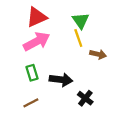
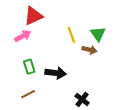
green triangle: (81, 21) -> (98, 34), moved
pink arrow: (37, 41) -> (23, 36), moved, size x0.7
black cross: (85, 98) -> (82, 99), moved

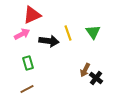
brown arrow: (89, 50) -> (85, 70), moved, turned 104
black arrow: (56, 73) -> (49, 41), moved
black cross: (82, 99) -> (96, 78), moved

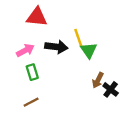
red triangle: (32, 15) -> (37, 17), turned 30
green triangle: (93, 32) -> (89, 50), moved
pink arrow: (22, 34) -> (25, 50), moved

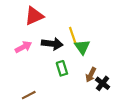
red triangle: (37, 17) -> (34, 16), turned -30
green rectangle: (32, 72) -> (62, 68), moved

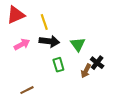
red triangle: (34, 16) -> (16, 15), moved
yellow line: (73, 35) -> (44, 22), moved
black cross: (103, 83) -> (97, 63), moved

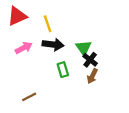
black cross: (97, 63) -> (90, 60), moved

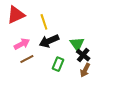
black arrow: (53, 45) -> (49, 41), turned 150
green rectangle: (63, 70) -> (58, 64), turned 40
brown line: (29, 97) -> (27, 59), moved

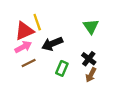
red triangle: (16, 15) -> (24, 31), moved
yellow line: (44, 22) -> (37, 22), moved
green triangle: (77, 44) -> (91, 27), moved

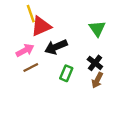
yellow line: (37, 22) -> (31, 14), moved
red triangle: (24, 31) -> (41, 26), moved

